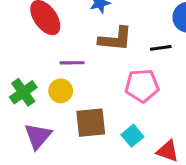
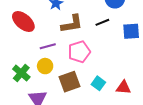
pink pentagon: (142, 86) -> (79, 52), moved

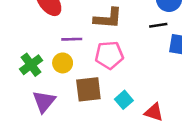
black line: (102, 22) -> (158, 25), moved

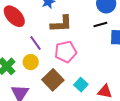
purple line: (72, 39) -> (36, 43), turned 63
brown square: (88, 89) -> (53, 80), turned -30

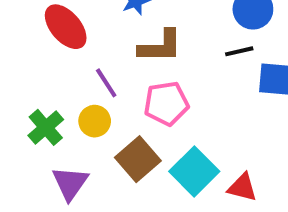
cyan square: (81, 85) -> (194, 171), size x1.6

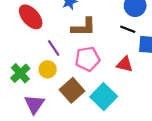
black line: (239, 51) -> (128, 29), turned 35
red triangle: (242, 187) -> (125, 64), moved

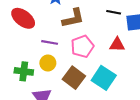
purple line: (54, 48) -> (50, 42), turned -35
green cross: (20, 73) -> (24, 71), turned -30

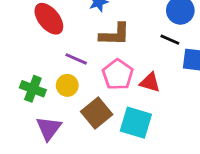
red triangle: (117, 45) -> (150, 82), moved
pink pentagon: (82, 46) -> (118, 75), turned -30
cyan square: (104, 78) -> (136, 123), turned -30

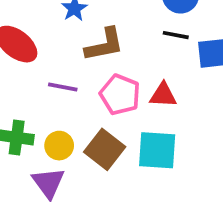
yellow circle: (67, 85) -> (59, 146), moved

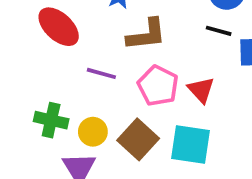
red triangle: (163, 95) -> (201, 90), turned 40

